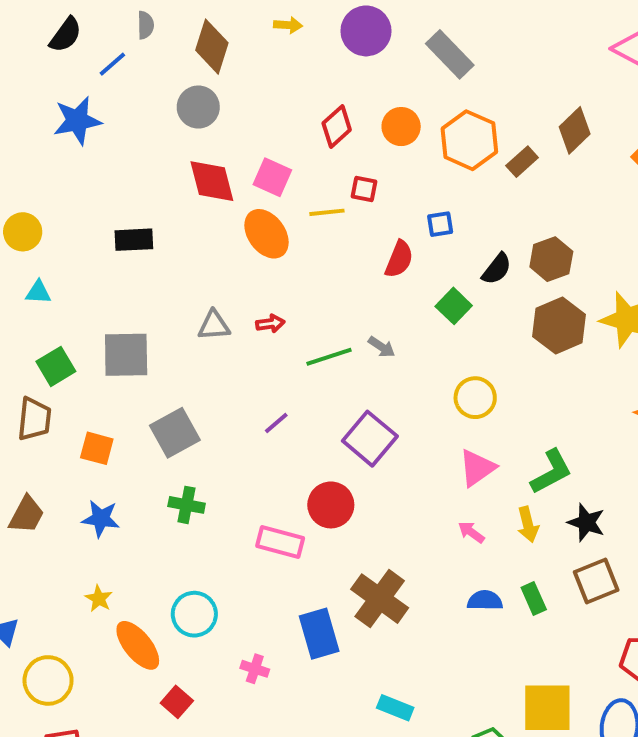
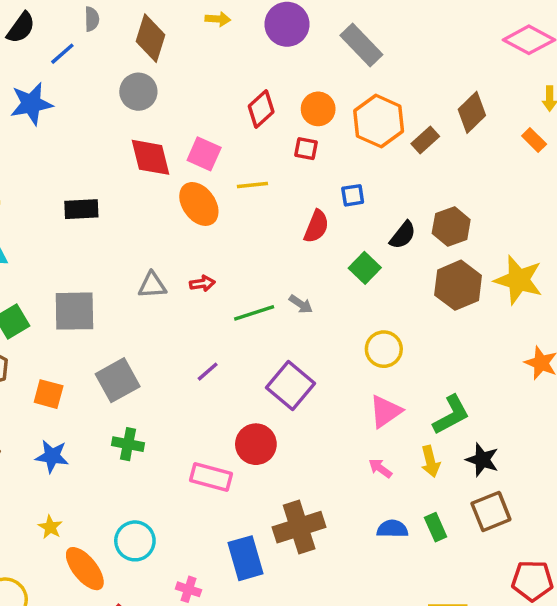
red square: (364, 189) -> (306, 149), moved
brown cross: (380, 599) -> (299, 527), turned 36

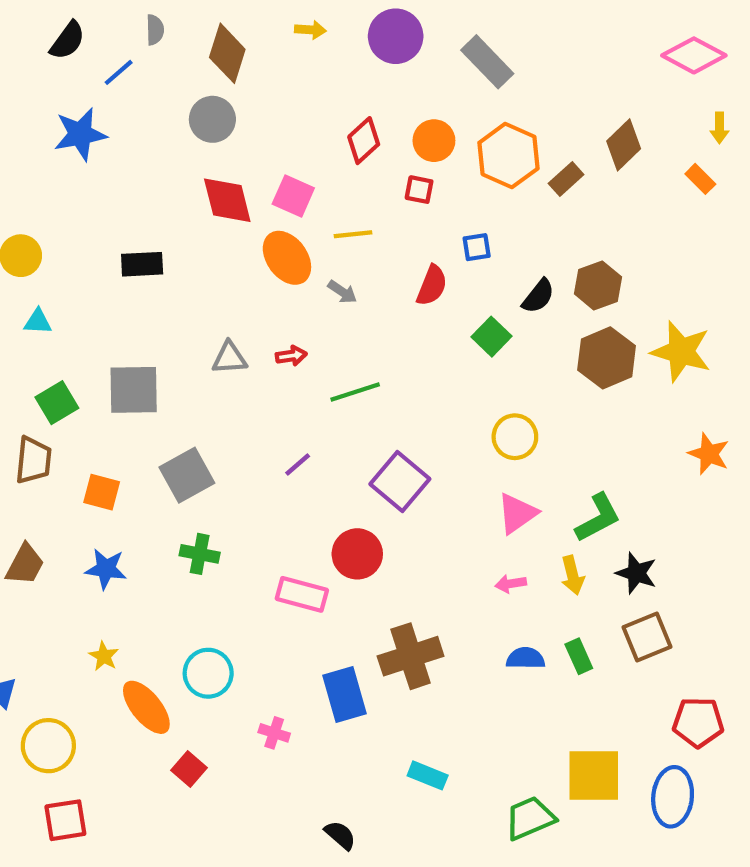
gray arrow: (301, 304) -> (342, 292), moved
pink arrow: (380, 468) -> (511, 584), turned -45

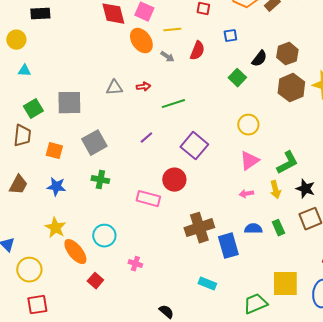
black rectangle: (142, 264) -> (40, 14), moved
red semicircle: (432, 285) -> (197, 51), moved
yellow star: (104, 656) -> (55, 228), size x1.5
blue rectangle: (344, 695) -> (228, 246), moved

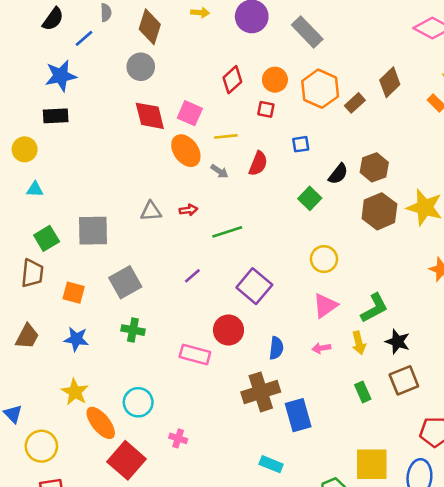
blue semicircle: (253, 229) -> (276, 348), moved, turned 96
red square: (95, 281) -> (127, 460), size x1.8

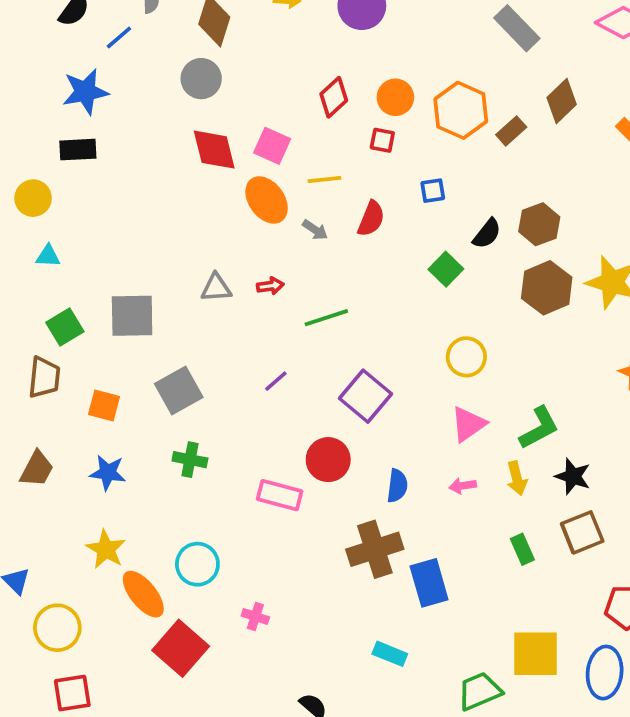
gray rectangle: (307, 32) -> (517, 28), moved

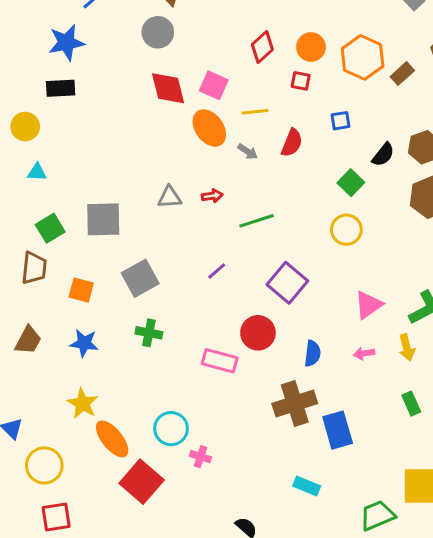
yellow circle: (466, 357) -> (346, 230), moved
cyan circle: (197, 564) -> (171, 429), moved

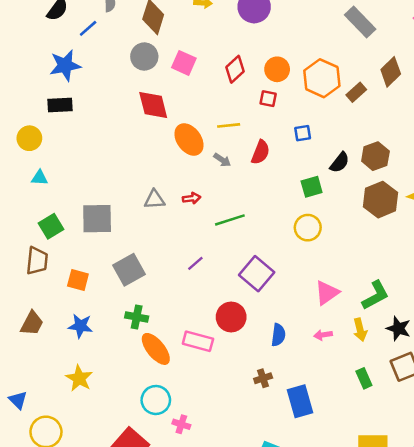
pink square: (214, 85) -> (184, 63), moved
green square: (351, 183) -> (312, 187), turned 30
brown cross: (295, 404) -> (263, 378), size x0.5
orange ellipse: (112, 439) -> (156, 349), moved

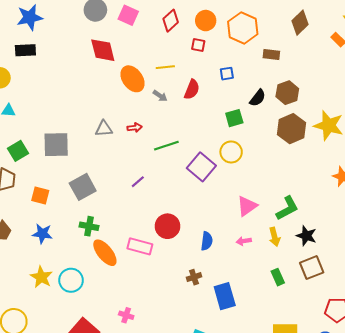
brown rectangle: (356, 92) -> (271, 54), moved, turned 49
purple square: (257, 274) -> (201, 167), moved
cyan circle: (156, 400) -> (71, 280), moved

